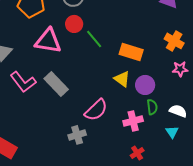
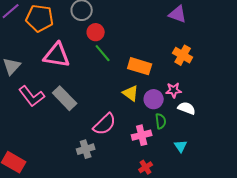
red circle: (74, 24) -> (96, 32), moved
pink star: (180, 69) -> (174, 90), moved
white semicircle: (178, 111) -> (187, 108), moved

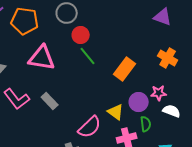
orange rectangle: (140, 66) -> (125, 69), turned -70
yellow triangle: (131, 93) -> (116, 112), moved
gray rectangle: (65, 98) -> (50, 101), size x0.7

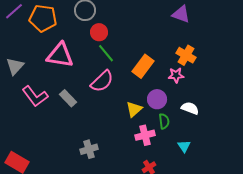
pink star: (159, 93) -> (176, 75), moved
yellow triangle: (116, 112) -> (134, 109), turned 42
pink semicircle: (90, 127) -> (102, 81), moved

